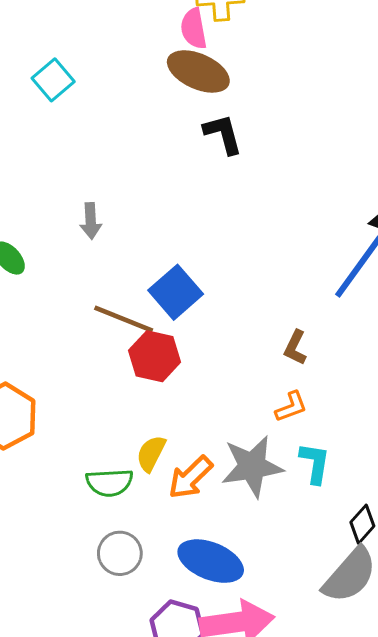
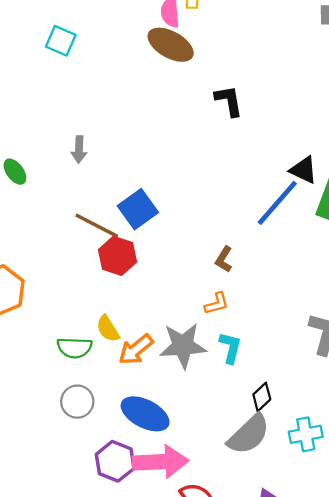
cyan square: (53, 80) -> (61, 41), turned -32
black L-shape: (223, 134) -> (229, 101), moved
yellow semicircle: (151, 453) -> (108, 329), turned -64

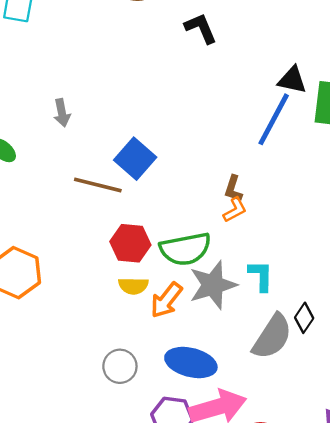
red hexagon: (117, 256) -> (130, 243), moved
orange L-shape: (217, 303) -> (235, 210), moved
yellow semicircle: (108, 329) -> (133, 286), turned -44
green semicircle: (74, 348) -> (185, 249), moved, size x1.4
gray semicircle: (249, 434) -> (272, 337), moved

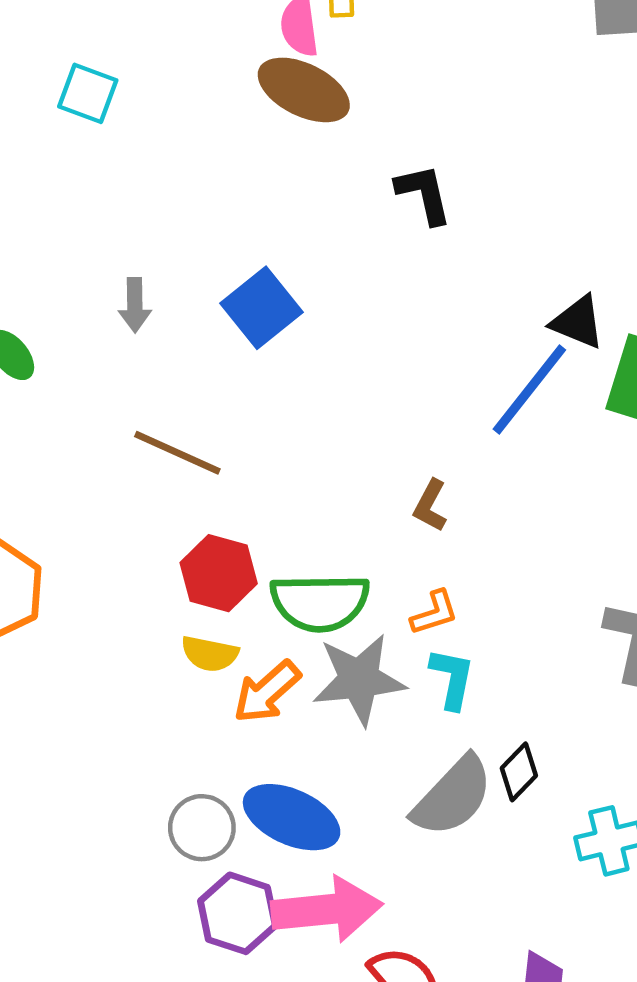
blue square: (135, 159) -> (262, 308), moved
orange L-shape: (235, 210) -> (434, 613), moved
gray circle: (120, 366) -> (202, 828), moved

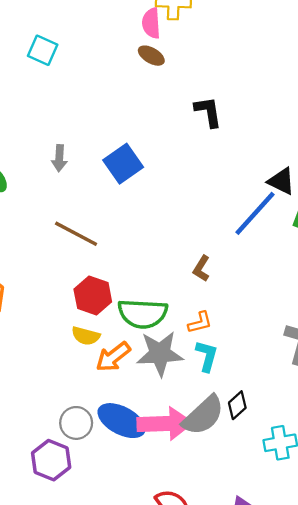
brown ellipse: (304, 90) -> (151, 56), size x0.6
pink arrow: (327, 910) -> (165, 424), moved
purple hexagon: (238, 913) -> (51, 460), moved

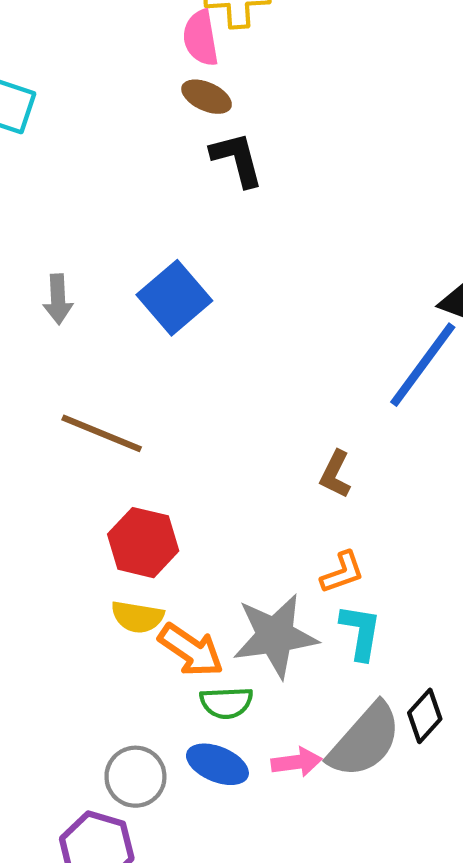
black L-shape: (208, 112) -> (237, 159), moved
green semicircle: (143, 314) -> (226, 703), moved, size x0.6
orange arrow: (113, 357) -> (191, 650), turned -102
blue ellipse: (122, 421) -> (217, 764), size x0.7
pink arrow: (165, 424) -> (297, 762), size x0.5

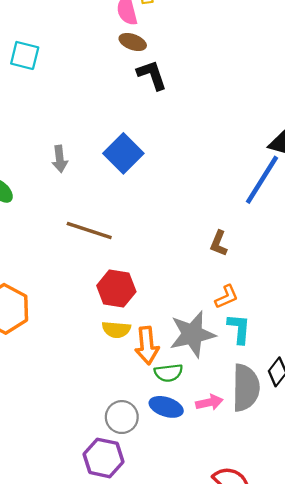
orange arrow: (191, 650) -> (147, 345), turned 54
gray semicircle: (365, 740) -> (246, 388), turned -36

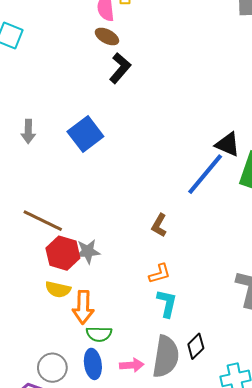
black L-shape: (152, 75) -> (120, 68), turned 52
brown line: (89, 231) -> (43, 221), moved
gray star: (192, 334) -> (88, 251), moved, size x0.6
blue ellipse: (166, 407) -> (93, 364), turned 56

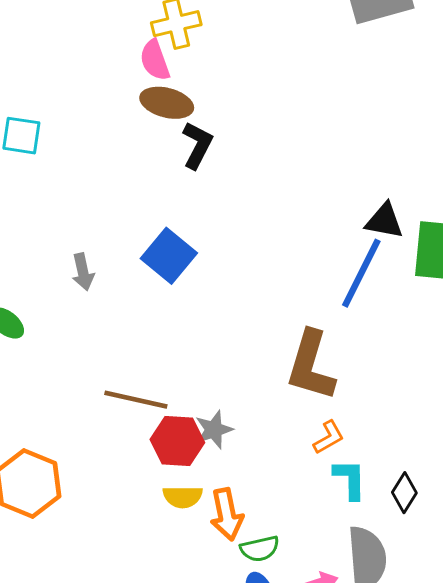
brown ellipse: (107, 37) -> (167, 103), size x1.4
brown L-shape: (159, 225) -> (311, 366), size x2.0
black diamond: (196, 346) -> (404, 493), moved

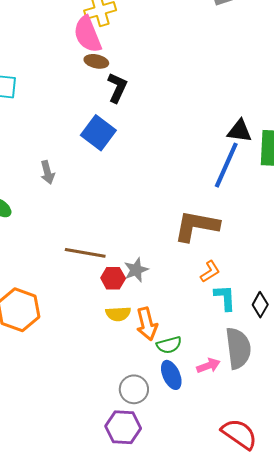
pink semicircle: (155, 60) -> (87, 34), size x1.4
brown ellipse: (167, 103) -> (96, 61), size x0.7
blue square: (169, 256) -> (98, 133), moved
brown L-shape: (311, 366) -> (197, 226), turned 87
red hexagon: (177, 441) -> (113, 278), size x0.7

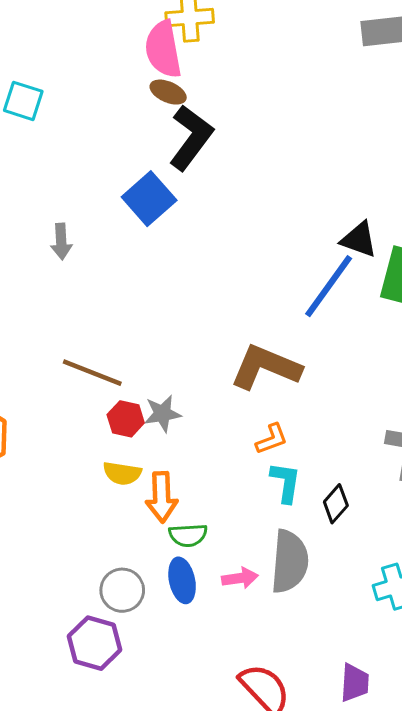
black L-shape: (117, 88) -> (191, 138), size x1.4

